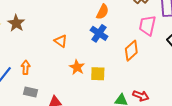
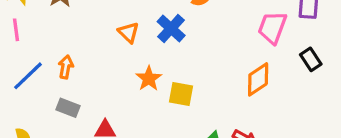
blue cross: (99, 33) -> (171, 28), moved
orange diamond: (131, 51) -> (258, 79), moved

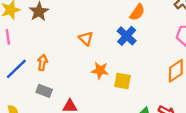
blue cross: (171, 28) -> (127, 36), moved
orange star: (149, 79) -> (100, 70), turned -30

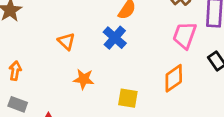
yellow square: (122, 81) -> (128, 98), moved

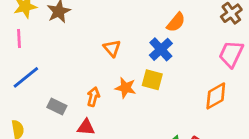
orange arrow: (15, 71) -> (93, 97), moved
yellow square: (128, 98) -> (152, 80), moved

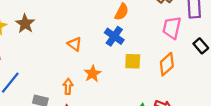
yellow square: (152, 80) -> (133, 61), moved
orange star: (126, 88) -> (92, 74), turned -30

